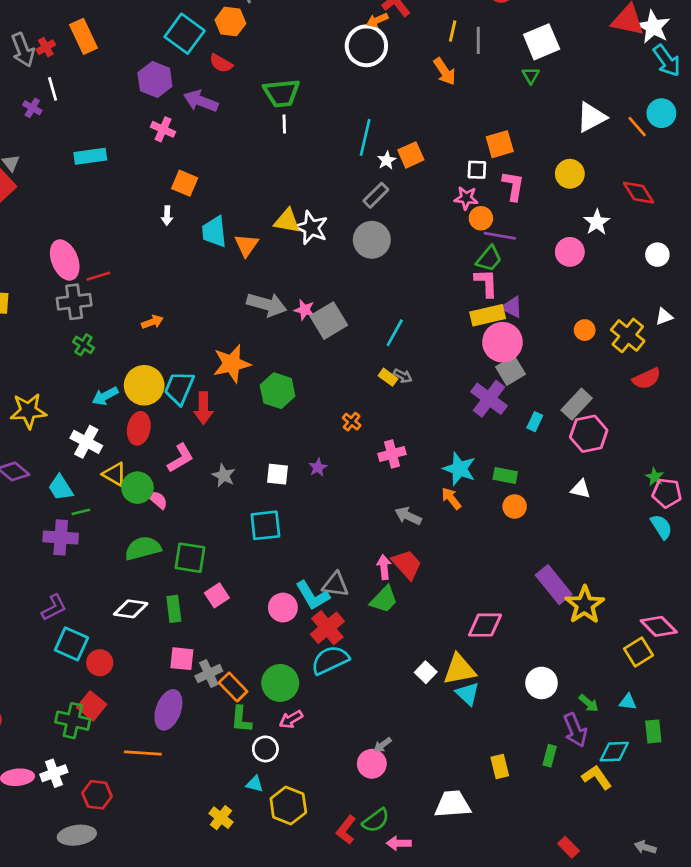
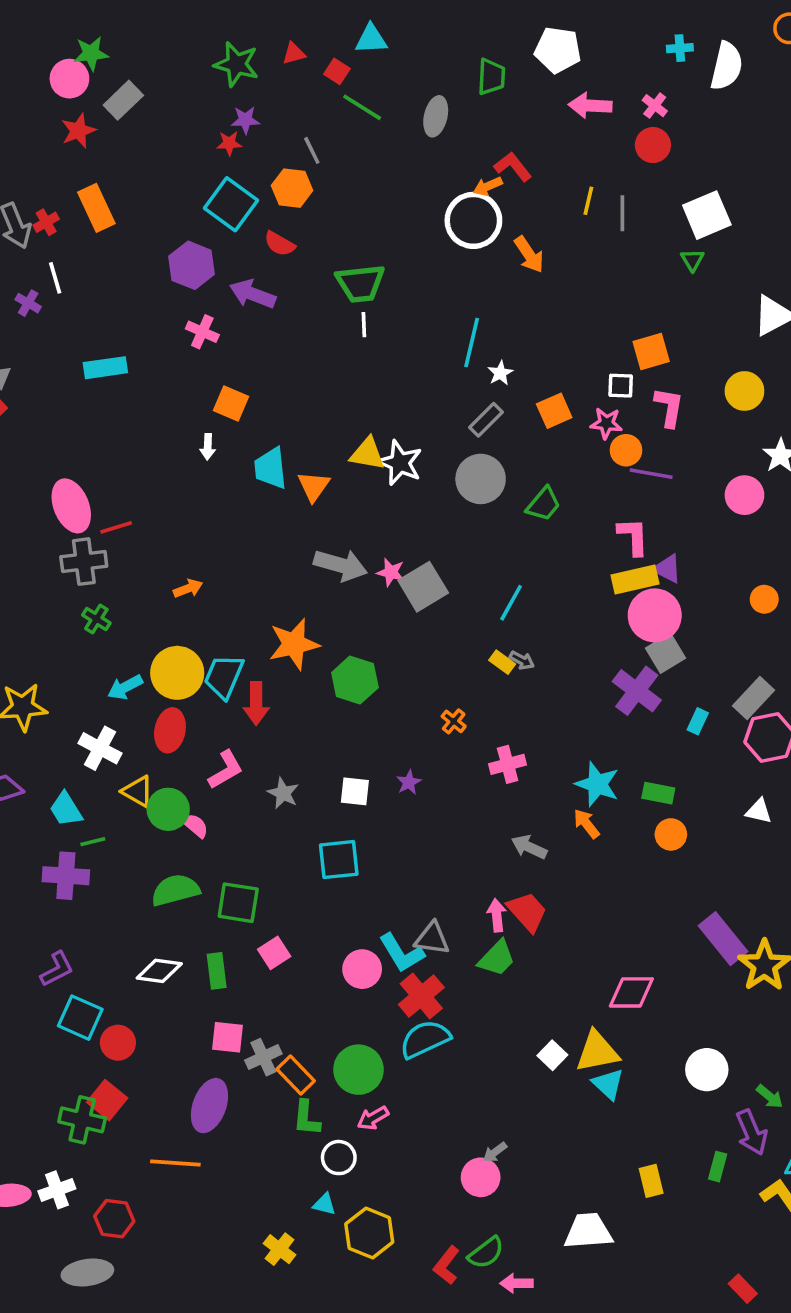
orange arrow: (445, 71) -> (529, 255), moved
orange square: (411, 155) -> (554, 411), moved
green trapezoid: (489, 259) -> (543, 504), moved

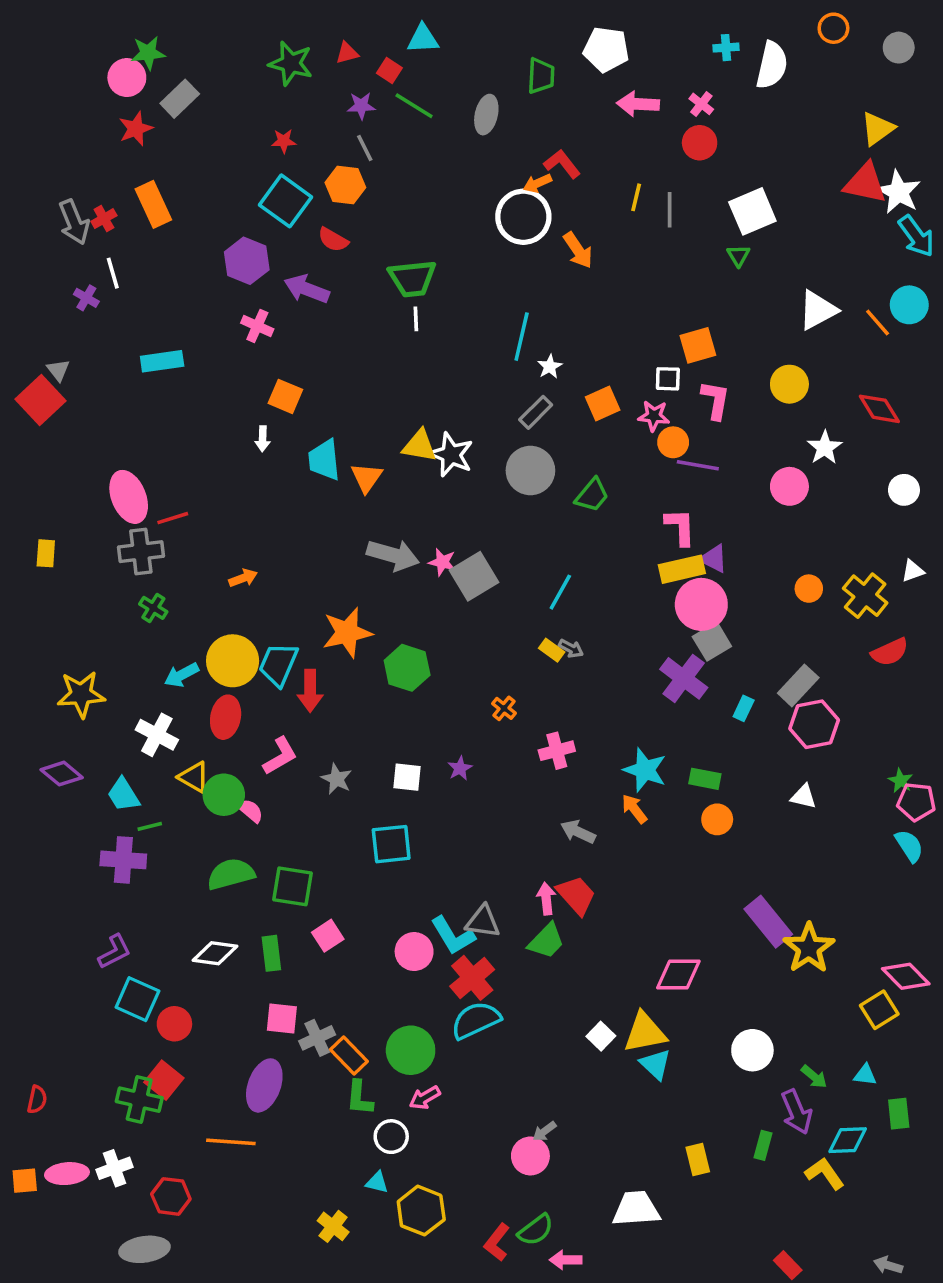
purple star: (245, 120) -> (361, 106), moved

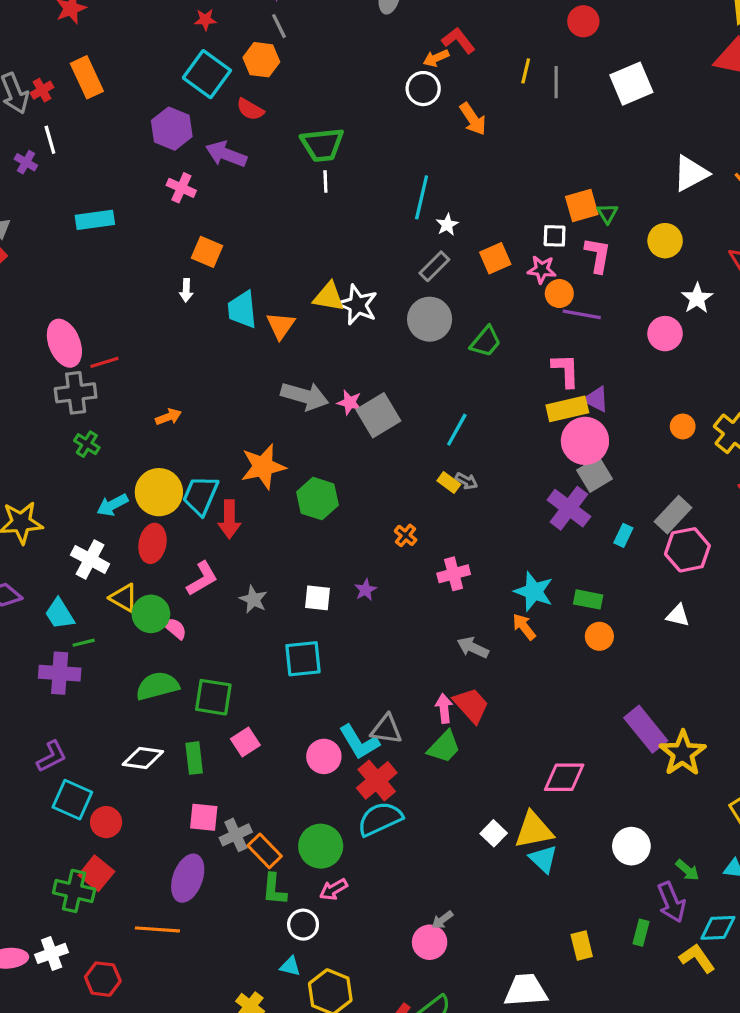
white circle: (523, 217) -> (423, 89), size x0.7
green triangle: (738, 256) -> (607, 213), moved

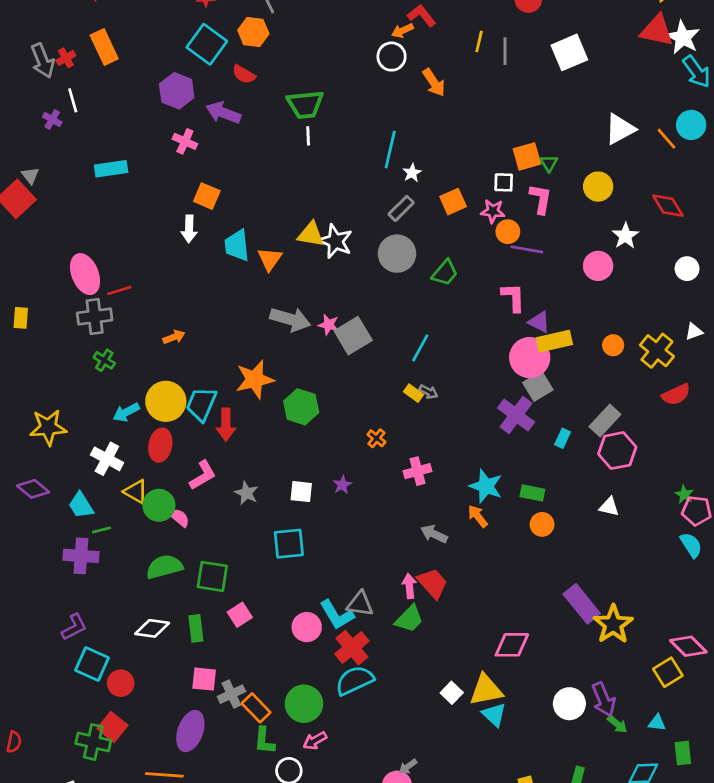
white arrow: (186, 290) -> (189, 229), size x1.4
yellow rectangle: (567, 409) -> (554, 341), moved
purple arrow: (671, 902) -> (604, 700), moved

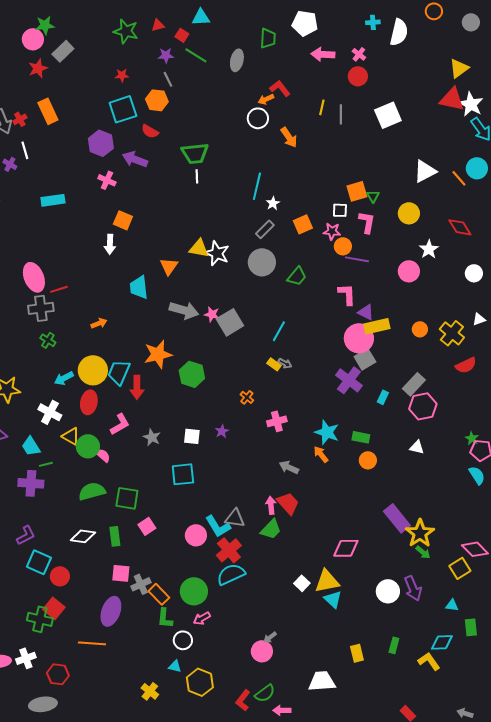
cyan square: (207, 44) -> (123, 109), turned 36
cyan trapezoid: (237, 245) -> (139, 287), moved
green arrow: (617, 724) -> (423, 552), moved

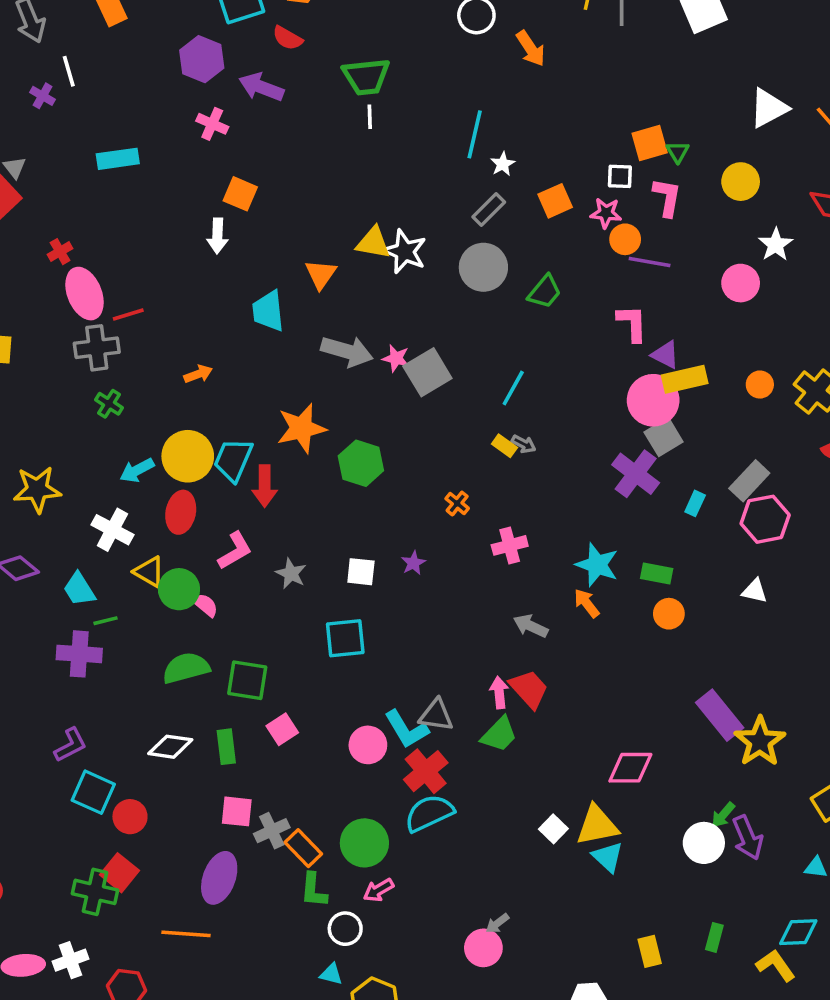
red cross: (20, 119) -> (60, 252), moved
green arrow: (423, 552) -> (723, 815), moved, turned 91

